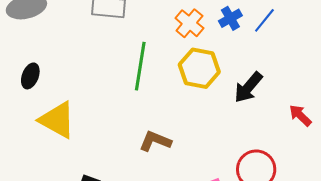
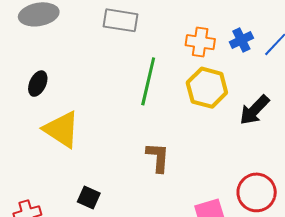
orange cross: (189, 23) -> (200, 42), turned -36
brown L-shape: (155, 141) -> (158, 157), turned 68

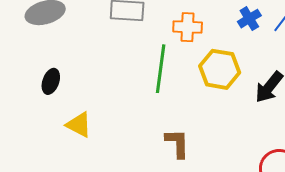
orange cross: (200, 42) -> (188, 27), moved
yellow triangle: (62, 129) -> (79, 125), size x0.7

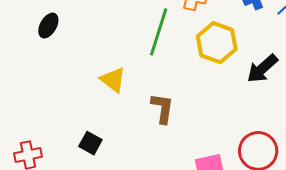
yellow triangle: (79, 125) -> (113, 80), moved

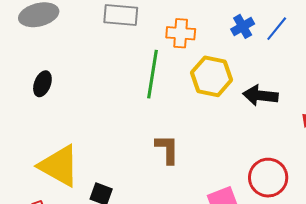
black arrow: (262, 69) -> (260, 96), turned 56
yellow triangle: (113, 80) -> (59, 166), moved, size x1.6

